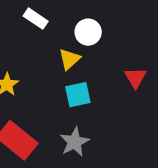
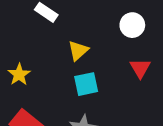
white circle: (88, 32) -> (132, 25), moved

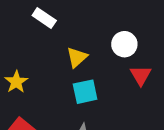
white circle: (132, 25) -> (124, 44), moved

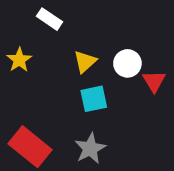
white circle: (124, 44) -> (127, 63), moved
yellow star: (16, 82) -> (19, 60), moved

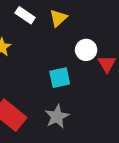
yellow triangle: (85, 62) -> (58, 18), moved

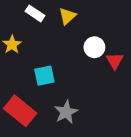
cyan square: (60, 78) -> (44, 76), moved

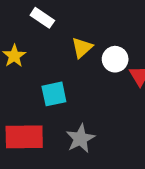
yellow triangle: (67, 16) -> (82, 48), moved
red rectangle: (20, 111) -> (24, 137), turned -40

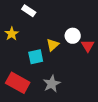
yellow triangle: (82, 48) -> (53, 45), moved
red rectangle: (24, 137) -> (18, 83), turned 30

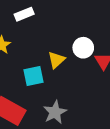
white rectangle: (29, 11) -> (24, 14), turned -56

